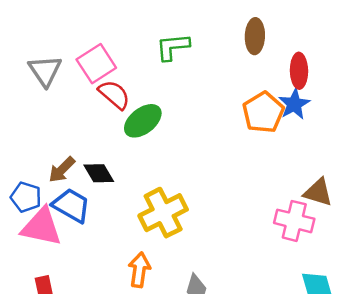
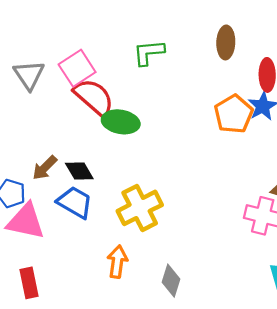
red semicircle: (114, 95) -> (94, 97), size x1.4
green ellipse: (143, 121) -> (121, 122), turned 48
blue trapezoid: (71, 205) -> (75, 202), moved

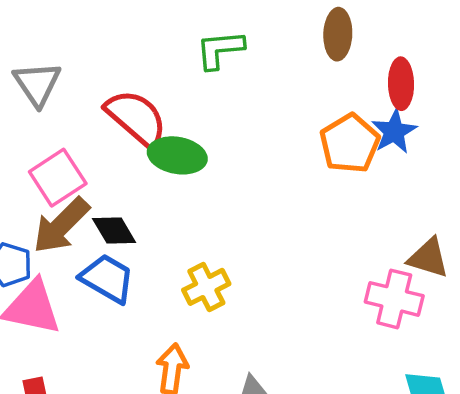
pink square: (77, 68) -> (58, 178), moved
brown arrow: (45, 168) -> (61, 225), size x1.5
yellow cross: (140, 208) -> (206, 287), size x0.7

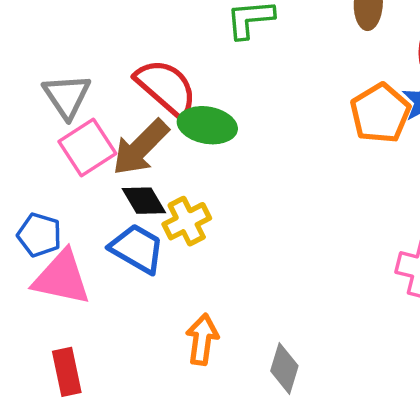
gray triangle: (37, 84) -> (67, 96), moved
brown arrow: (61, 225) -> (140, 148), moved
yellow cross: (206, 287) -> (187, 221), moved

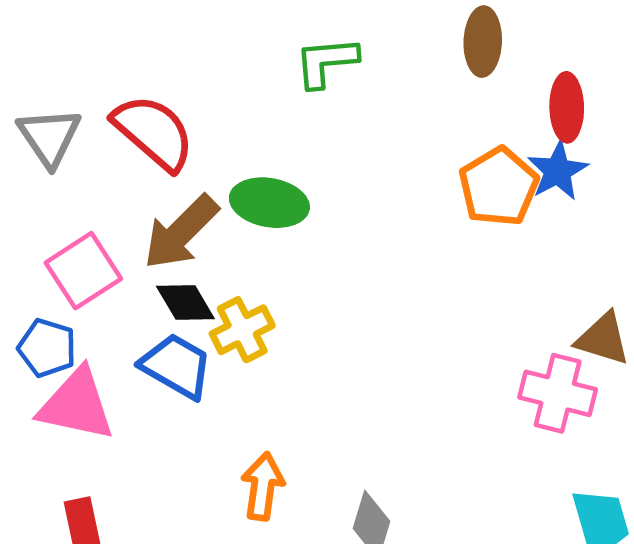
red semicircle: (166, 88) -> (154, 132), moved
gray triangle: (67, 96) -> (49, 137), moved
pink square: (87, 148) -> (83, 271), moved

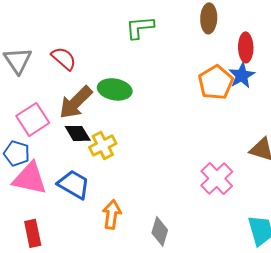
red semicircle: (154, 132) -> (64, 58), size x0.7
blue trapezoid: (176, 366) -> (74, 184), moved
pink cross: (558, 393) -> (217, 178), moved, turned 32

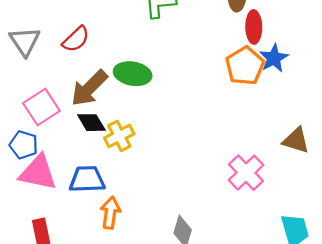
red ellipse: (246, 47) -> (254, 27), moved
red semicircle: (64, 58) -> (76, 39), turned 96
blue trapezoid: (74, 184) -> (87, 179), turned -32
orange arrow: (112, 214) -> (110, 213), moved

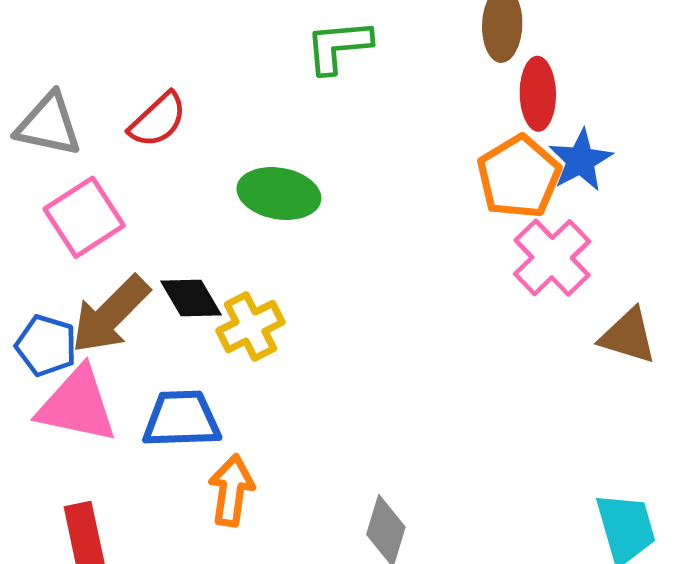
gray triangle: (25, 41) -> (49, 125), turned -44
brown arrow: (89, 88) -> (110, 315), moved
pink square: (41, 107) -> (84, 217), moved
pink cross: (246, 173) -> (552, 258), moved

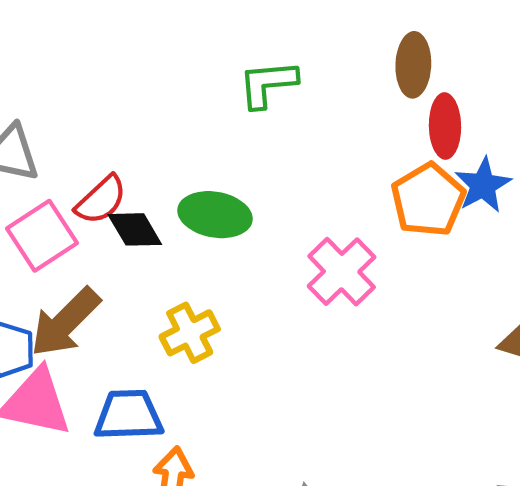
red semicircle: (158, 120) -> (101, 200), moved
pink cross: (552, 258) -> (342, 272), moved
black diamond: (191, 298) -> (135, 229), moved

